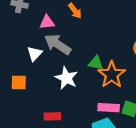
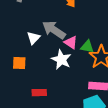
pink triangle: (47, 22) -> (71, 42), moved, turned 40
red rectangle: (52, 116) -> (39, 93), moved

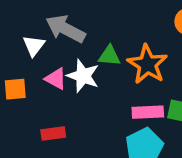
pink triangle: (71, 42) -> (56, 79), moved
green triangle: (87, 47) -> (109, 56), moved

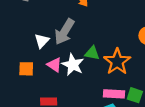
gray arrow: (66, 29) -> (64, 32), turned -92

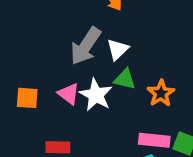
white triangle: (42, 41) -> (118, 49), moved
orange star: (117, 62) -> (161, 93), size x0.7

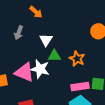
gray arrow: (86, 46) -> (19, 33), moved, size x0.6
pink triangle: (69, 94) -> (24, 72), size x1.5

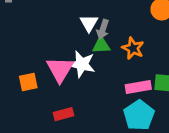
gray arrow: (19, 33) -> (103, 29), moved
pink triangle: (24, 72) -> (60, 69), turned 40

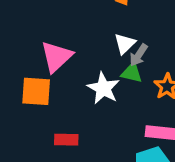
pink triangle: (60, 69) -> (56, 57), moved
orange square: (28, 82) -> (36, 91), size x1.4

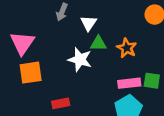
gray arrow: (139, 55) -> (62, 12), moved
pink triangle: (56, 57) -> (22, 43), moved

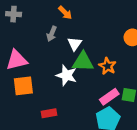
pink triangle: (22, 43) -> (17, 60), turned 40
green triangle: (98, 44) -> (83, 62), size x1.5
pink rectangle: (129, 83) -> (109, 97), turned -30

